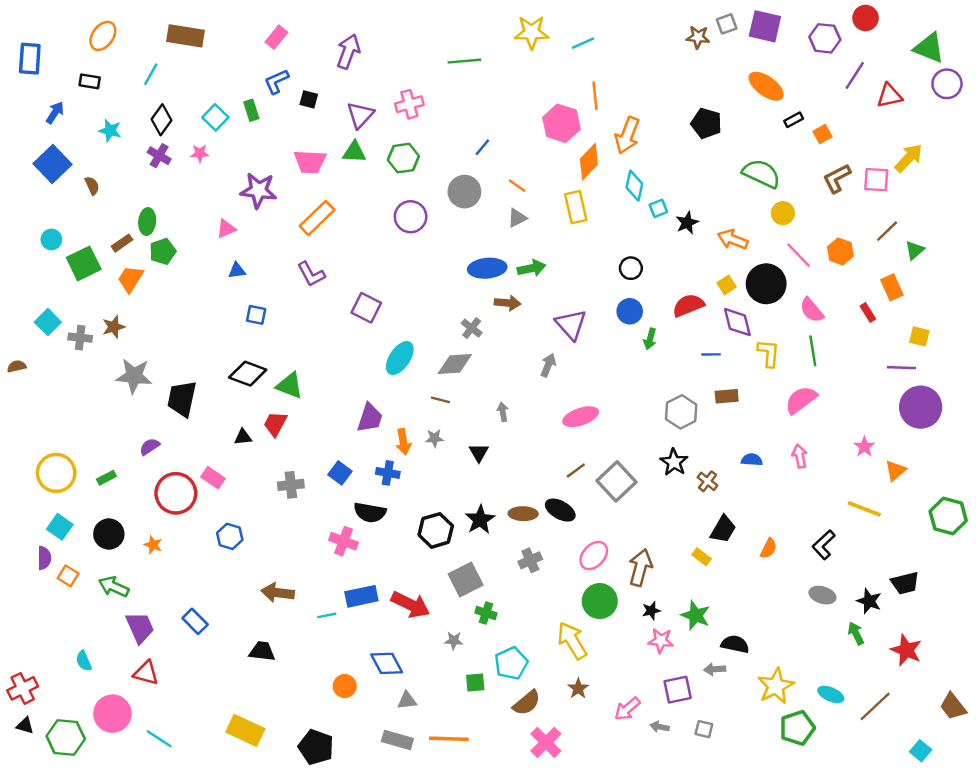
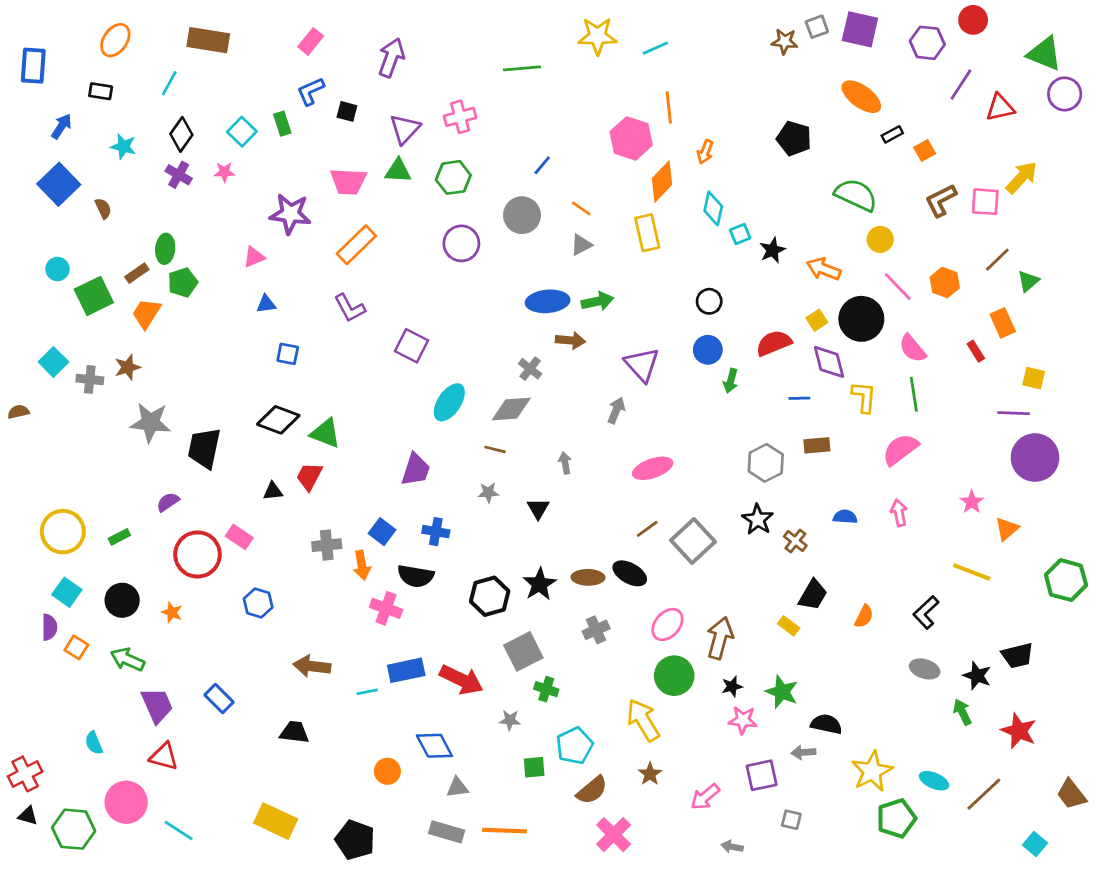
orange arrow: (627, 135) -> (705, 152), size x0.6
orange arrow: (403, 442) -> (362, 565), moved
gray arrow: (660, 727) -> (732, 847), moved

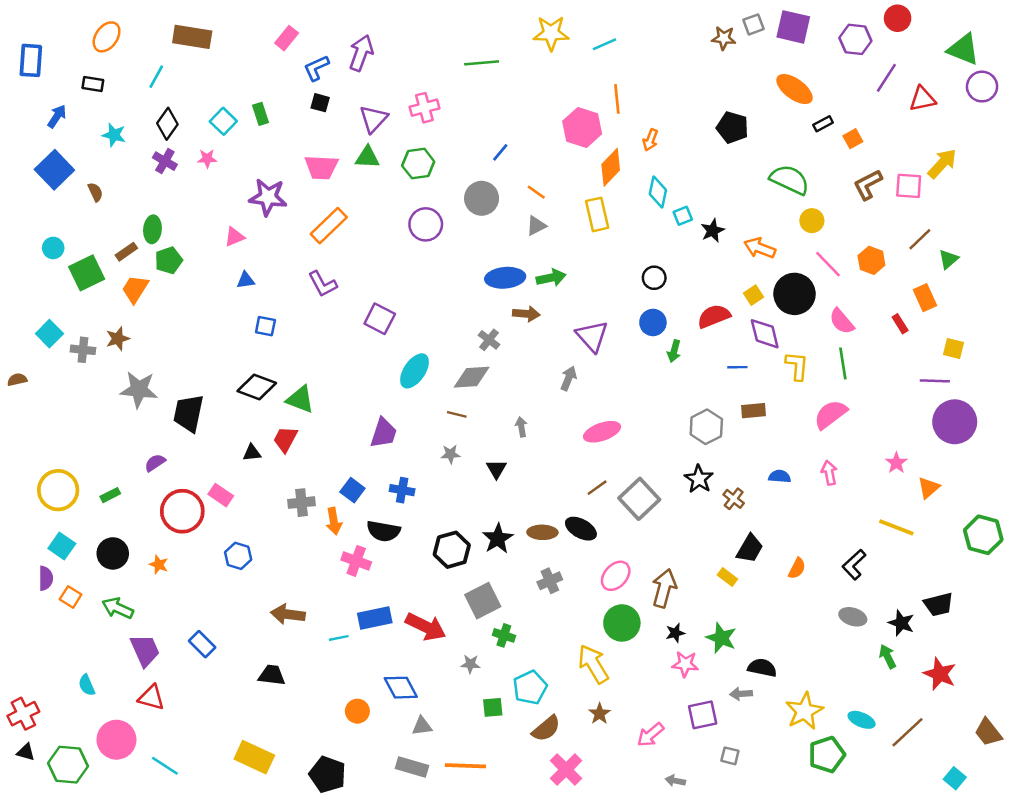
blue L-shape: (311, 91) -> (316, 68), moved

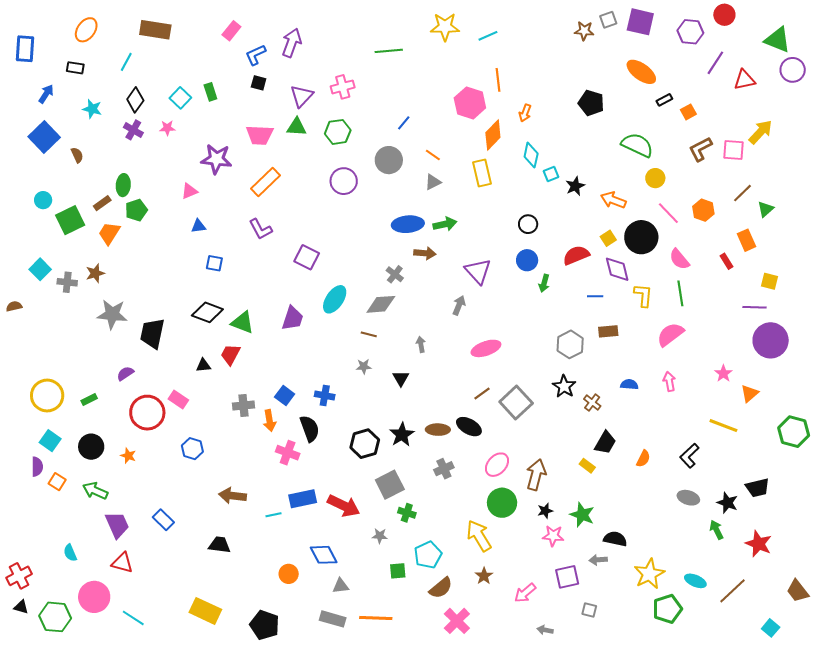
purple trapezoid: (383, 433) -> (293, 318), moved
black semicircle: (383, 531) -> (310, 429), turned -120

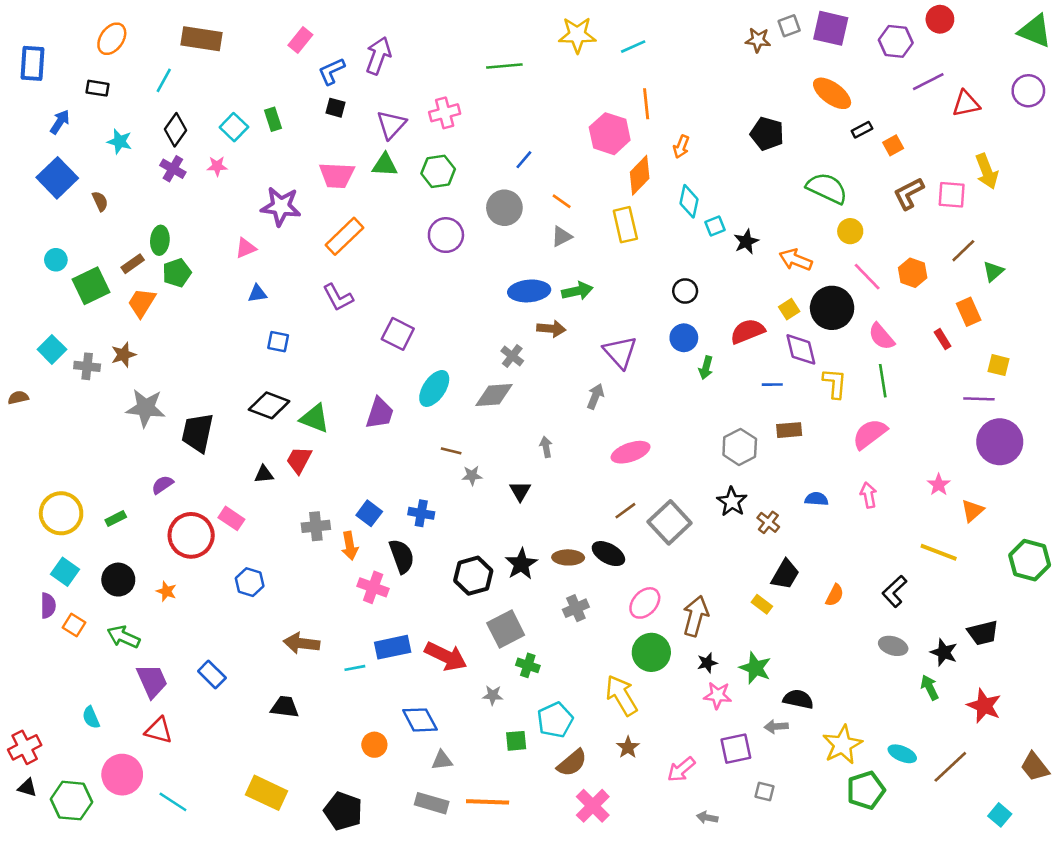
green triangle: (778, 40) -> (1035, 31), moved
purple line: (715, 63) -> (928, 82), turned 30
yellow arrow: (761, 132) -> (987, 171), turned 116
brown line: (369, 334) -> (451, 451), moved

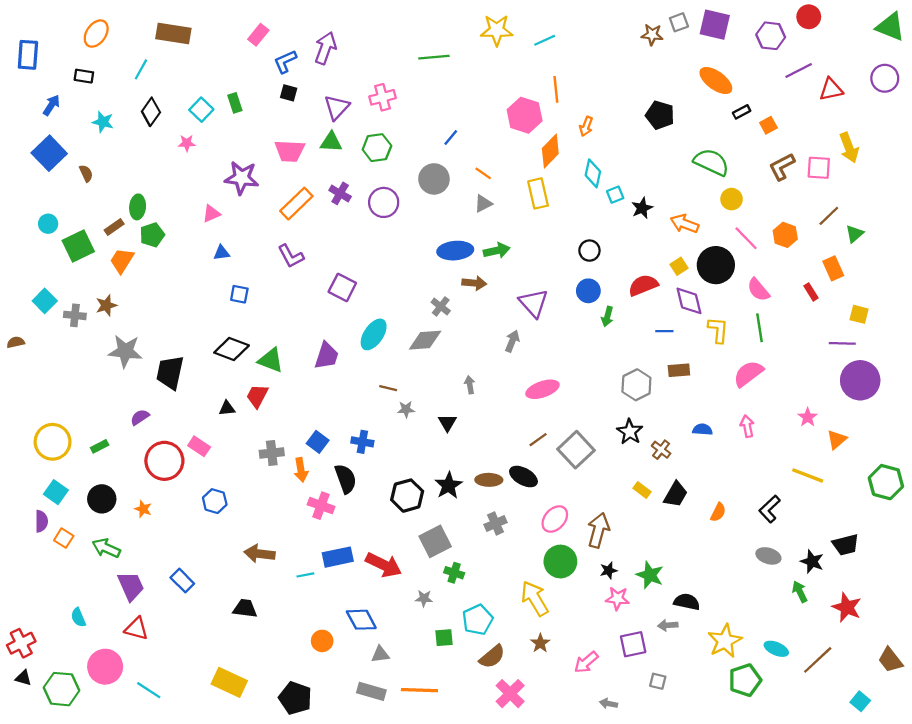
purple cross: (173, 169) -> (340, 193), moved
yellow rectangle: (762, 604) -> (642, 490), moved

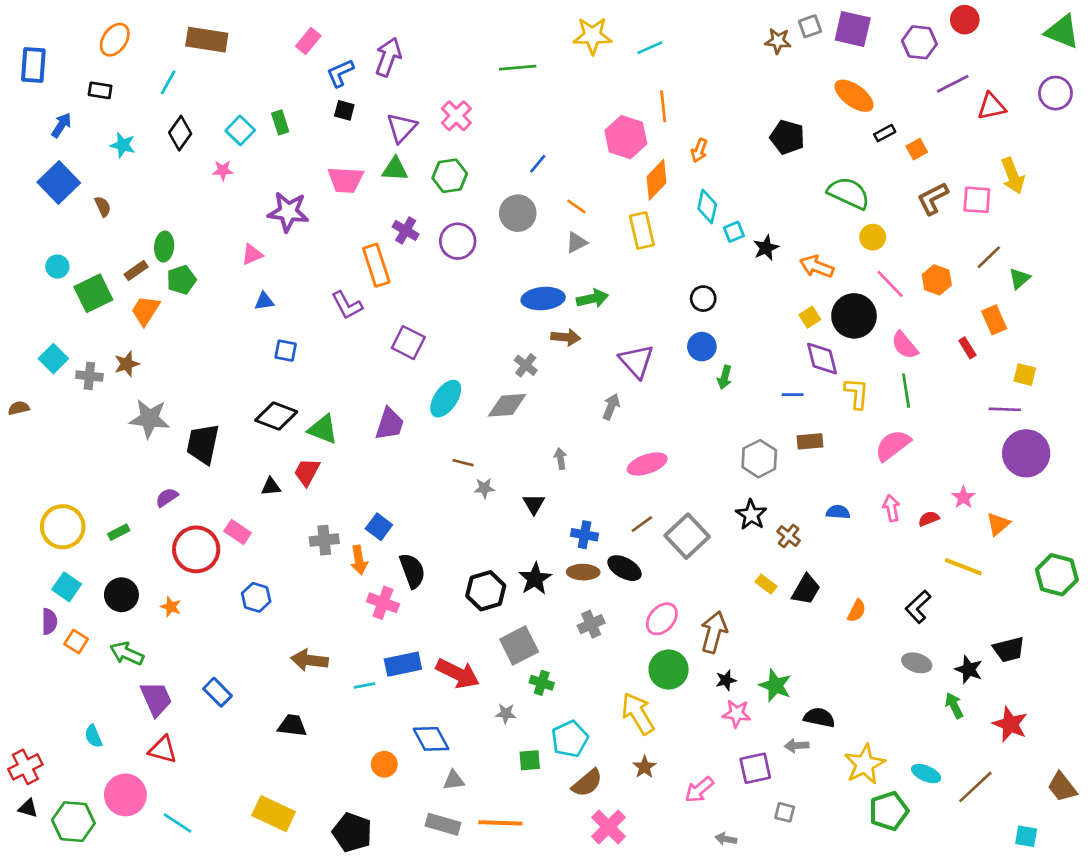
pink cross: (383, 97) -> (456, 116), turned -30
orange rectangle: (296, 204) -> (376, 265), moved, turned -64
red semicircle: (643, 285) -> (929, 519), moved, size x0.6
blue cross: (362, 442) -> (584, 535), moved
cyan square: (860, 701) -> (1026, 836), turned -30

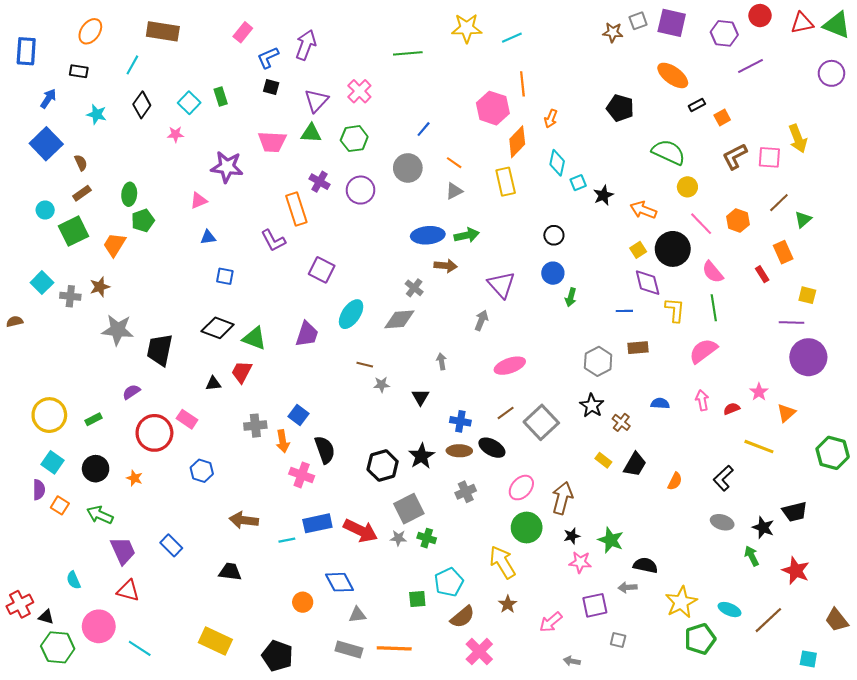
red triangle: (991, 106) -> (802, 23), moved
brown rectangle: (136, 271) -> (82, 193), moved
gray star: (506, 714) -> (398, 538), moved
black triangle: (28, 808) -> (46, 617), moved

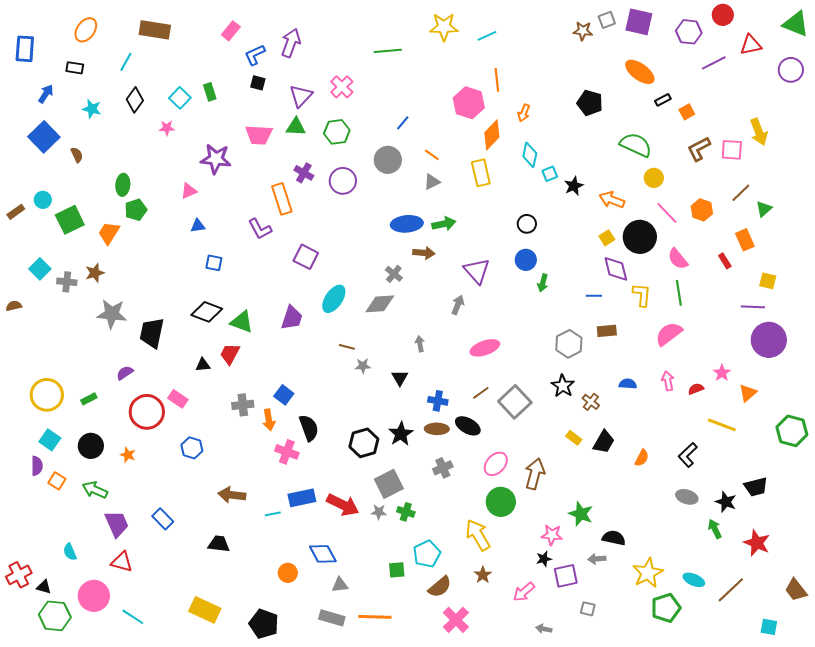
red triangle: (802, 23) -> (751, 45), moved
brown rectangle: (82, 193) -> (16, 212), moved
black star: (572, 536) -> (544, 559), moved

